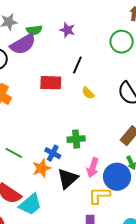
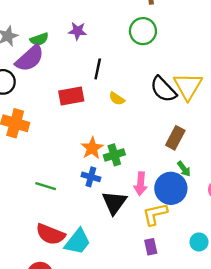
orange star: (41, 168) -> (92, 148), moved

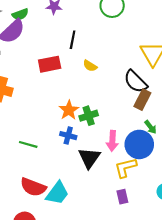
black semicircle: (163, 89) -> (136, 82), moved

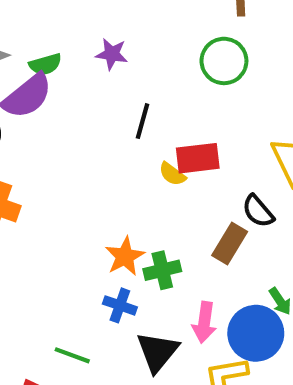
red rectangle: (50, 64) -> (198, 158), moved
black semicircle: (136, 82) -> (258, 211), size x0.7
brown rectangle: (142, 100) -> (230, 243), moved
green line: (28, 144) -> (72, 355), moved

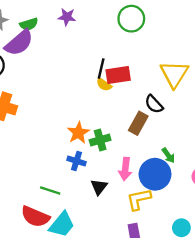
black line: (142, 121) -> (101, 68), moved
black triangle: (157, 352) -> (99, 187), size x0.7

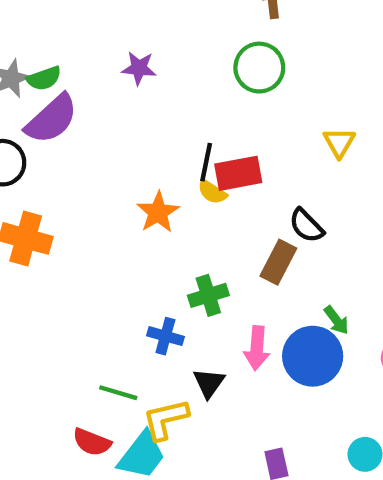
green semicircle: (29, 24) -> (44, 78), moved
yellow triangle: (174, 74) -> (339, 142), moved, size x0.6
orange star: (78, 133) -> (158, 212), moved
yellow L-shape: (139, 199) -> (165, 419), moved
red semicircle: (35, 217) -> (92, 442), size x0.7

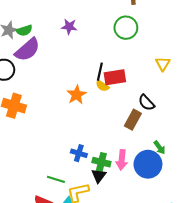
green cross: (208, 295) -> (101, 162), moved, turned 30

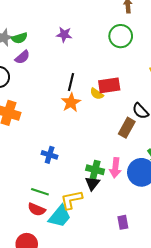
purple semicircle: (27, 50) -> (22, 57), size x0.6
black line: (100, 72) -> (71, 82), moved
blue cross: (79, 153) -> (50, 155), moved
green line: (56, 179) -> (40, 192), moved

